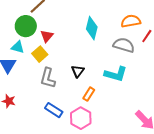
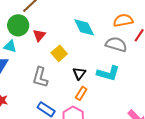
cyan diamond: (92, 28) -> (84, 27), turned -40
yellow square: (40, 54) -> (59, 53), moved
black triangle: (78, 71) -> (79, 73), moved

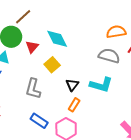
cyan diamond: (84, 27) -> (57, 39), moved

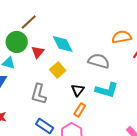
gray semicircle: (109, 56) -> (99, 61), moved

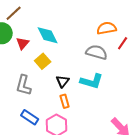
gray semicircle: (99, 61) -> (97, 52), moved
orange rectangle: (80, 110) -> (65, 101), turned -48

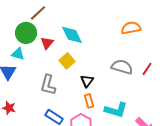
red line: (123, 43) -> (147, 69), moved
gray semicircle: (97, 52) -> (122, 67), moved
cyan L-shape: (92, 81) -> (116, 110), moved

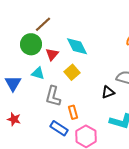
cyan triangle: (18, 54) -> (38, 73), moved
black triangle: (87, 81) -> (108, 92), moved, turned 32
orange rectangle: (89, 101) -> (73, 112), moved

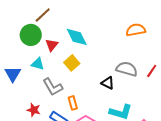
black triangle: (108, 92) -> (108, 83), turned 48
gray L-shape: (53, 96) -> (53, 87), turned -45
red star: (14, 119) -> (34, 110), moved

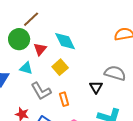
black triangle: (108, 83) -> (96, 87), turned 32
orange rectangle: (73, 103) -> (64, 99), moved

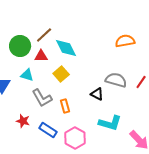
brown line: (31, 19) -> (44, 35), moved
red triangle: (40, 49) -> (41, 56), turned 48
black triangle: (96, 87) -> (97, 94), turned -32

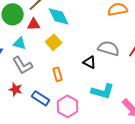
gray L-shape: (42, 98) -> (23, 65), moved

